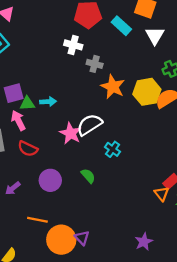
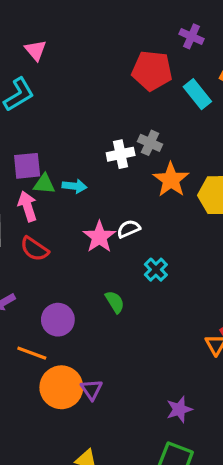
white cross: (73, 45) -> (121, 154), moved, turned -36
white semicircle: (89, 125) -> (129, 229), size x0.6
purple circle: (50, 180) -> (58, 320), moved

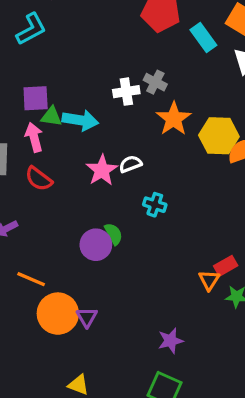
cyan arrow: (74, 186) -> (80, 120), size x1.5
cyan cross: (156, 270) -> (155, 205), turned -30
purple circle: (58, 320) -> (96, 245), moved

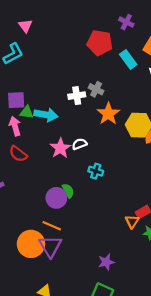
orange line: (31, 279) -> (52, 226), moved
purple triangle: (87, 317) -> (50, 246), size x1.6

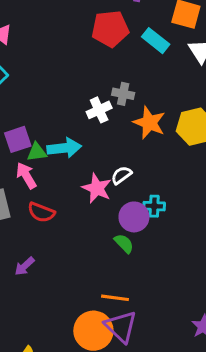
purple circle: (56, 198) -> (134, 217), moved

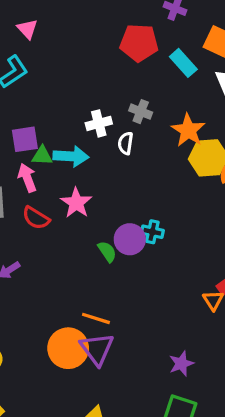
white cross: (99, 110) -> (99, 123), moved
orange star: (149, 123) -> (188, 130), moved
white semicircle: (121, 175) -> (126, 143), moved, turned -55
pink star: (97, 188) -> (76, 203), moved
green semicircle: (124, 243) -> (107, 252), moved

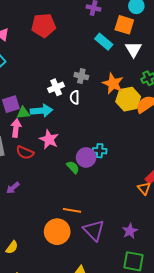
red pentagon: (139, 43) -> (43, 25), moved
pink arrow: (27, 178) -> (16, 128), turned 36
purple triangle: (97, 349) -> (94, 230), moved

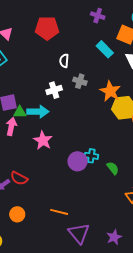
white semicircle: (75, 97) -> (64, 61), moved
red semicircle: (25, 153) -> (19, 178), moved
green semicircle: (73, 167) -> (113, 168), moved
orange circle: (57, 232) -> (17, 214), moved, size x0.6

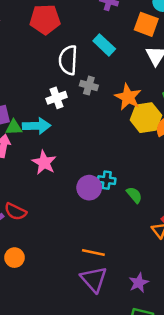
cyan rectangle: (105, 49) -> (104, 45), moved
white semicircle: (64, 61) -> (68, 60), size x1.6
orange line: (59, 212) -> (93, 252), moved

